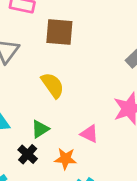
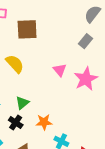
yellow semicircle: (53, 85) -> (15, 64), moved
pink triangle: (89, 134) -> (60, 70), moved, turned 32

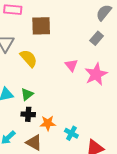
green triangle: (22, 103) -> (27, 94), moved
orange star: (44, 122) -> (48, 123), moved
black cross: (16, 123) -> (28, 114), turned -32

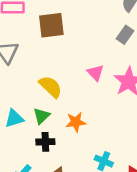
yellow semicircle: (29, 58) -> (50, 87), moved
orange star: (48, 123) -> (76, 122), moved

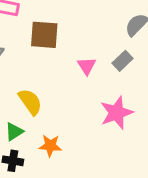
pink triangle: (96, 73) -> (87, 66), moved

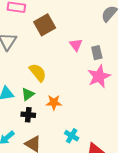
brown square: (44, 35) -> (45, 25), turned -30
gray rectangle: (123, 61) -> (97, 53), moved, turned -56

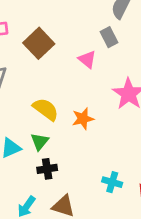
gray rectangle: (97, 53) -> (109, 37), moved
orange star: (54, 102) -> (83, 119), moved

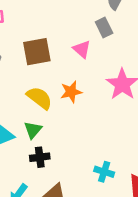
brown square: (39, 43) -> (37, 52), moved, turned 32
orange star: (83, 119) -> (71, 92), moved

